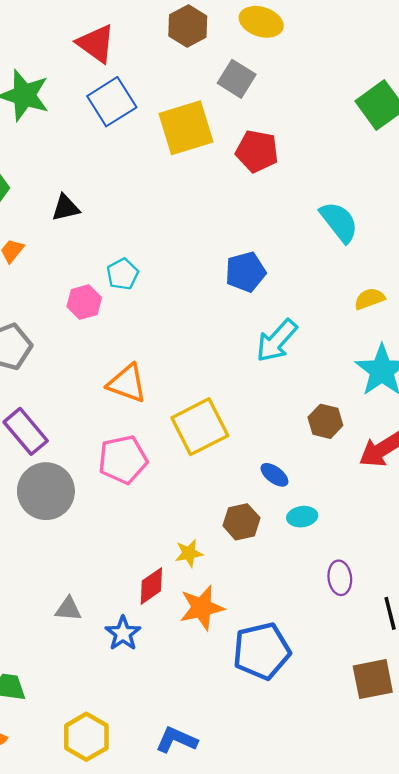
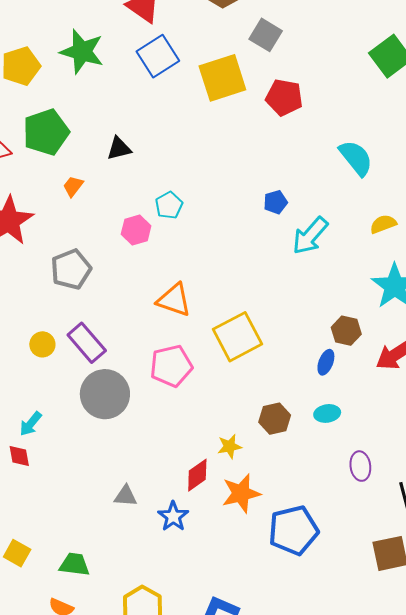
blue pentagon: (246, 272) -> (275, 202), size x0.7
cyan arrow: (277, 341) -> (310, 236), moved
blue ellipse: (274, 475) -> (326, 362), moved, turned 75

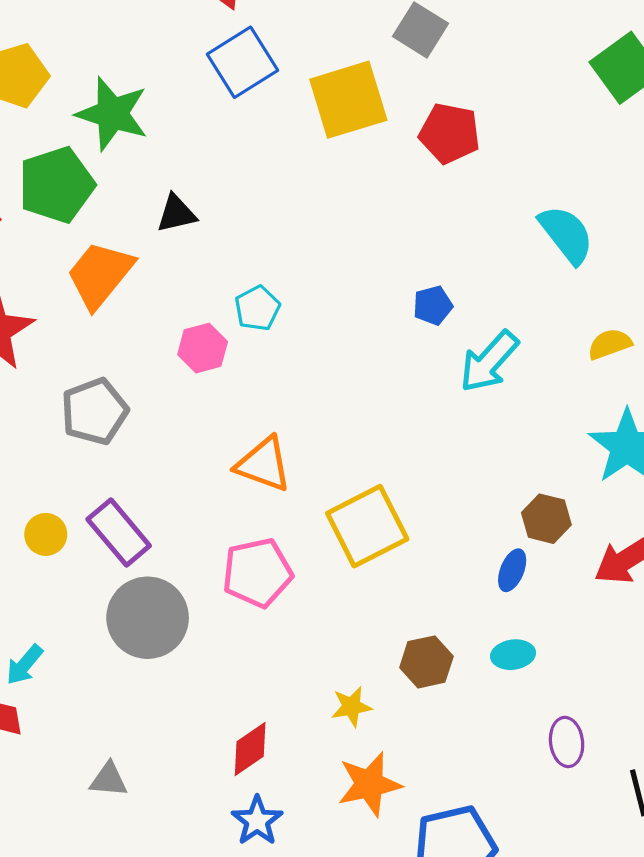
green star: (82, 52) -> (112, 114), moved
orange trapezoid: (73, 186) -> (100, 275), size x2.0
red diamond: (197, 475) -> (250, 749), moved
gray triangle: (126, 496) -> (109, 780), moved

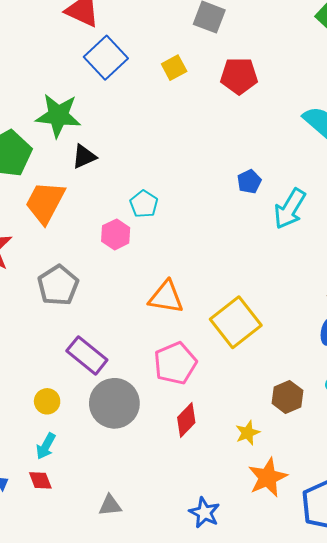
yellow square: (348, 100) -> (174, 68), size x0.5
green star: (112, 114) -> (58, 116), moved
yellow circle: (46, 534) -> (47, 401), moved
red diamond: (250, 749) -> (186, 420), moved

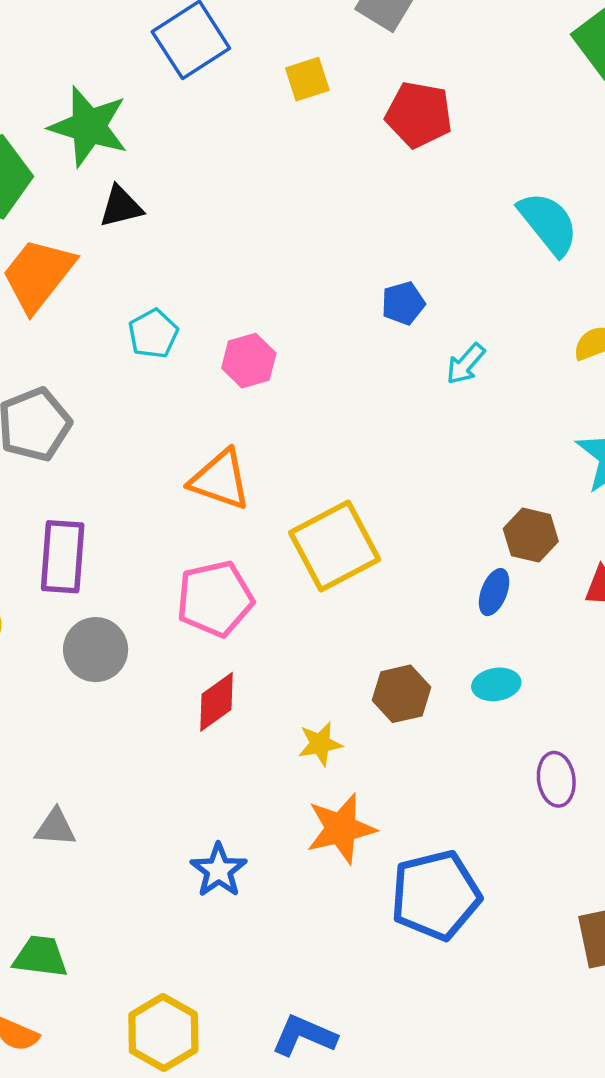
cyan pentagon: (144, 204) -> (153, 334), moved
cyan arrow: (290, 209) -> (466, 364), size x0.6
pink hexagon: (116, 234) -> (249, 361), moved
purple rectangle: (87, 355) -> (63, 557), turned 45
gray circle: (114, 403) -> (96, 650), size x0.7

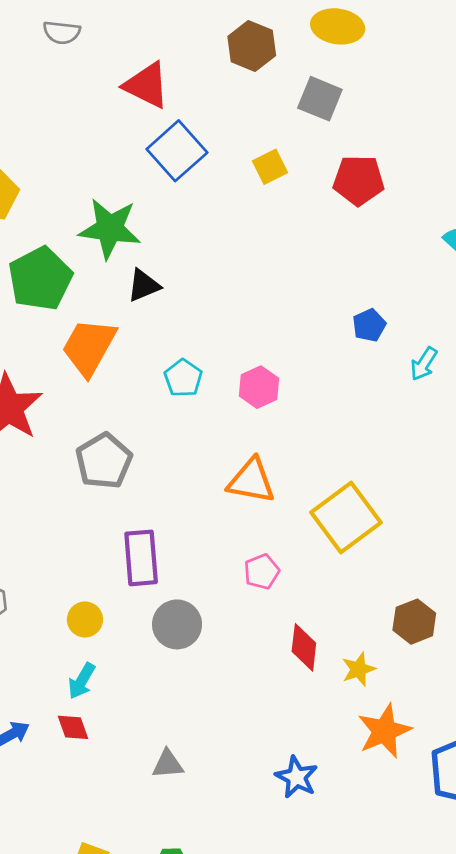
pink pentagon: (215, 599) -> (262, 572), size x0.6
red diamond: (217, 702) -> (304, 647), moved, turned -39

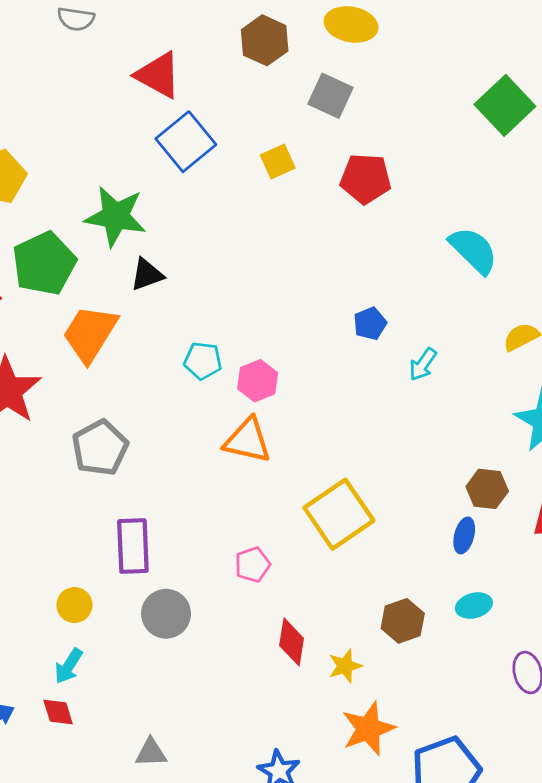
cyan pentagon: (183, 378) -> (203, 361), moved, turned -30
orange triangle: (251, 481) -> (248, 440), moved

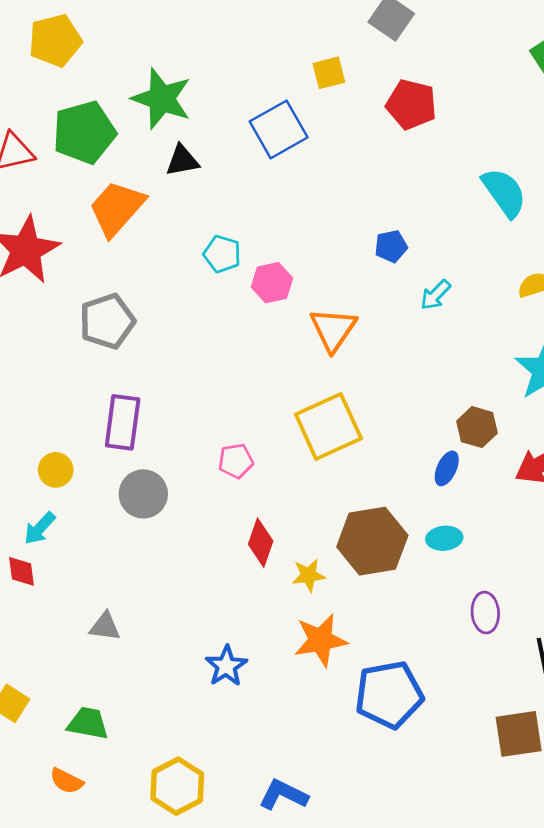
blue square: (186, 142) -> (279, 129), moved
orange triangle: (248, 440) -> (333, 329), moved, turned 42
brown hexagon: (403, 621) -> (372, 541), size x1.6

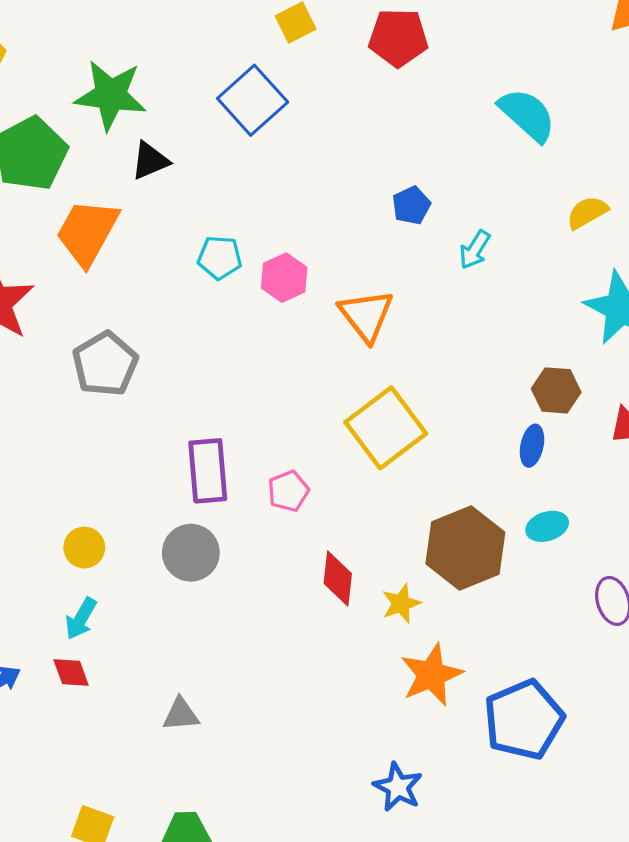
purple rectangle: (123, 422) -> (208, 471), moved
blue star: (226, 666) -> (398, 787), moved

